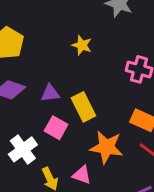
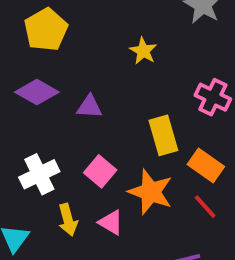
yellow rectangle: (83, 107) -> (163, 135), moved
pink square: (56, 128) -> (100, 171), moved

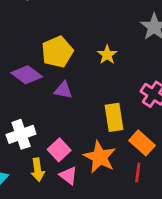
yellow pentagon: (46, 30) -> (57, 52), moved
pink square: (100, 171) -> (59, 150), moved
red line: (205, 207) -> (138, 173), turned 42

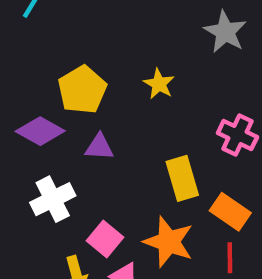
white cross: (21, 134) -> (53, 199), moved

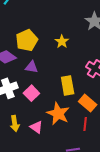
pink square: (105, 239) -> (31, 93), moved

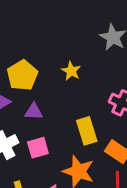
pink square: (31, 93) -> (38, 148), turned 35

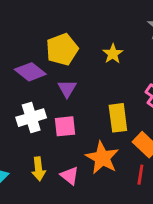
purple triangle: (34, 111) -> (67, 88), turned 48

